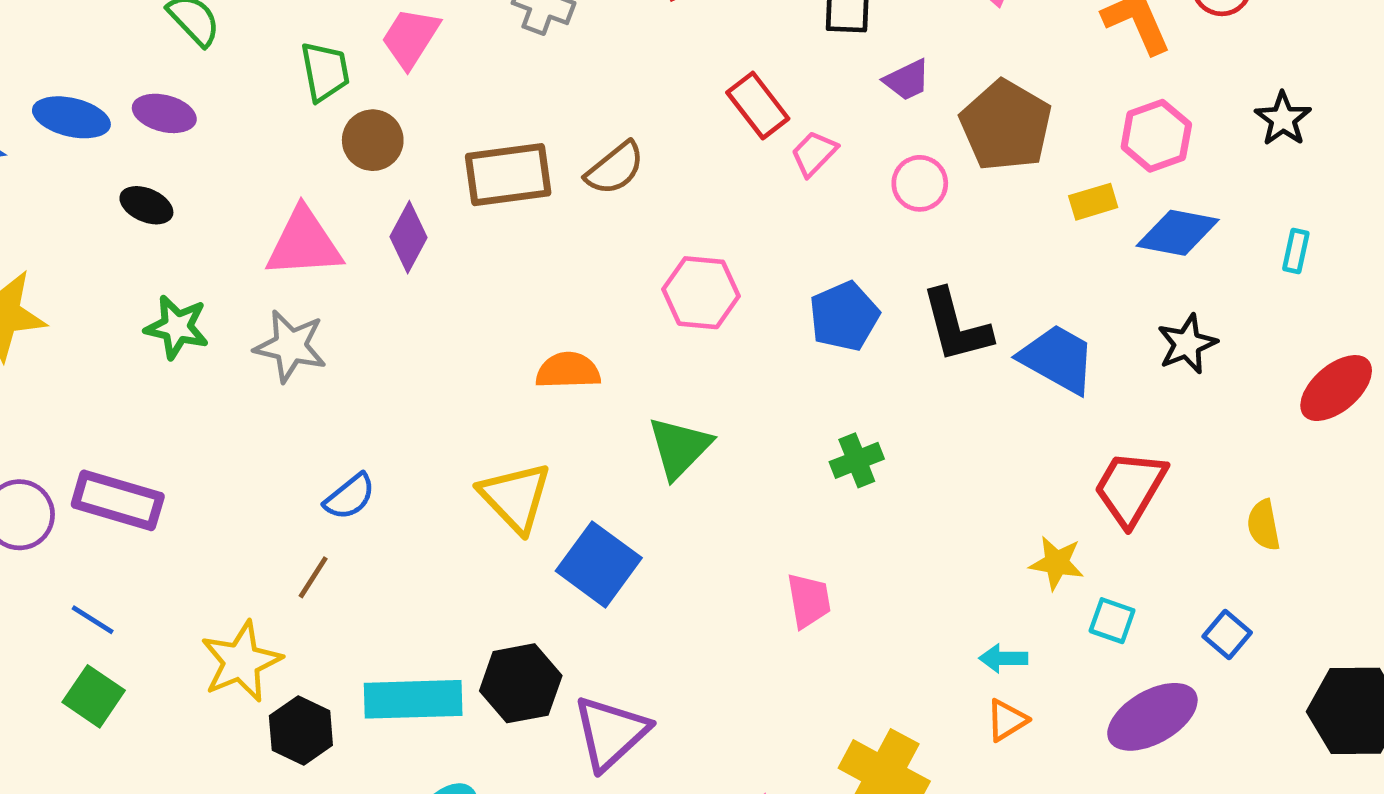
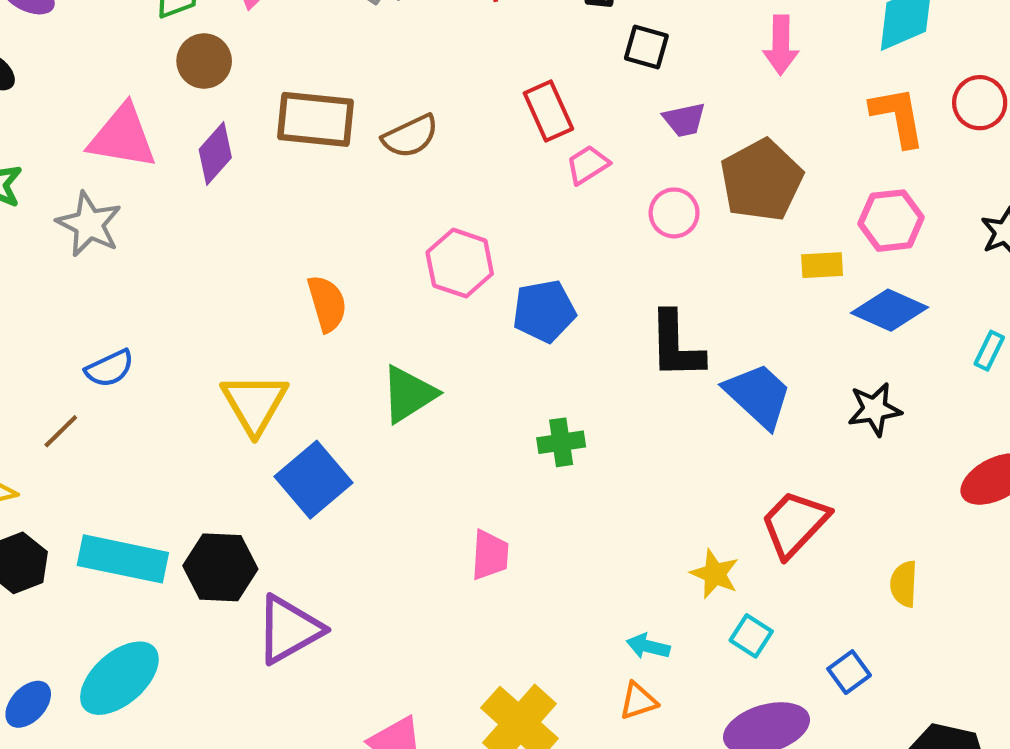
blue pentagon: (844, 316) -> (544, 311), moved
orange semicircle: (568, 371) -> (327, 304), turned 62

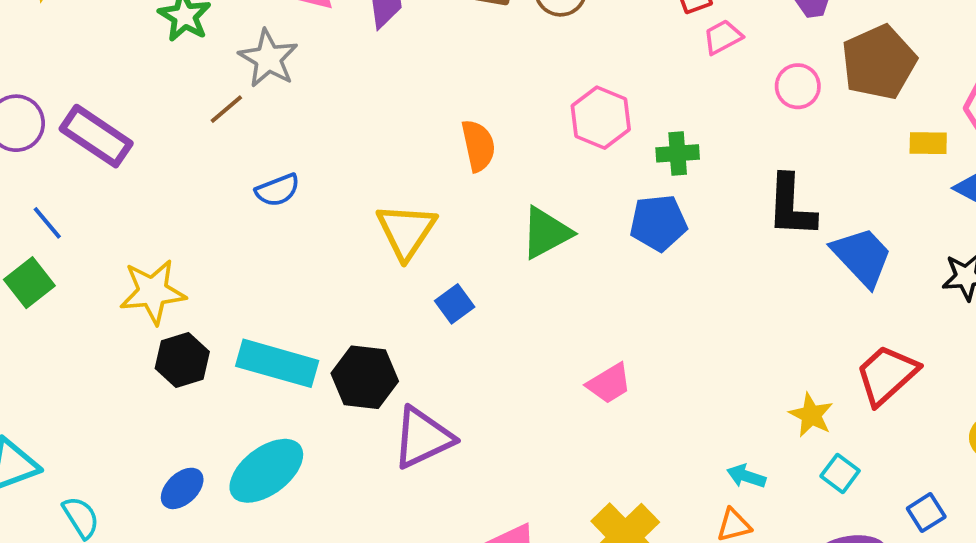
blue pentagon: (544, 311) -> (658, 223), moved
brown line: (61, 431) -> (226, 109), moved
green cross: (561, 442) -> (678, 153), moved
blue square: (314, 480) -> (455, 304), size x0.6
pink trapezoid: (490, 555) -> (609, 383), turned 51

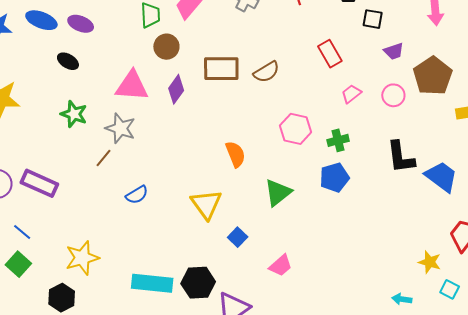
pink trapezoid: (723, 37) -> (351, 94), moved
black hexagon: (182, 360) -> (62, 298), moved
pink trapezoid: (609, 383) -> (281, 266), moved

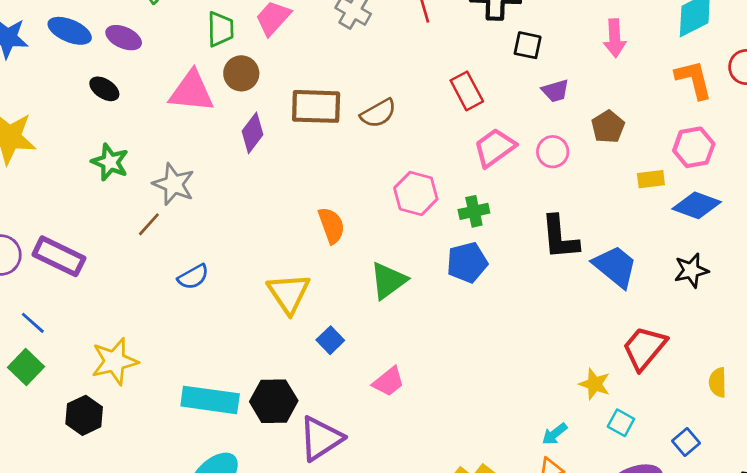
brown pentagon: (433, 76) -> (608, 127), size x0.6
pink triangle: (132, 86) -> (192, 91), moved
pink trapezoid: (351, 94) -> (495, 148), size x1.5
cyan arrow: (402, 299) -> (555, 434), turned -48

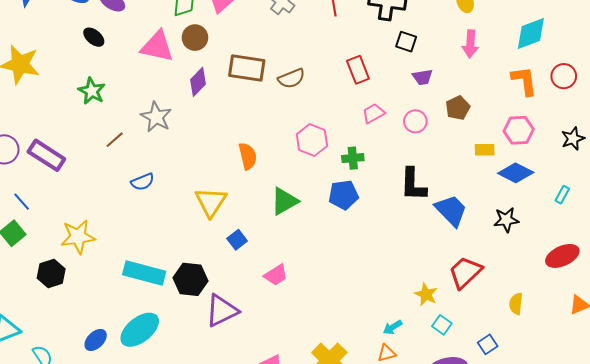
pink trapezoid: (495, 148) -> (373, 113), size x0.7
gray star: (174, 184) -> (156, 117), moved

